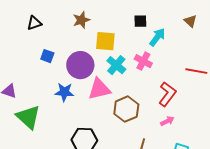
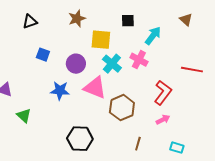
black square: (140, 21) -> (128, 21), moved
purple circle: (80, 65) -> (76, 64), size x0.7
pink triangle: (99, 89) -> (95, 88), turned 35
green triangle: (28, 117) -> (24, 116), size x0.6

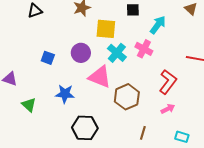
blue square: (43, 55) -> (48, 58), moved
blue star: (60, 91) -> (65, 94), moved

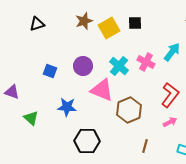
cyan arrow: (158, 25) -> (172, 52), moved
yellow square: (106, 29) -> (109, 28), moved, turned -35

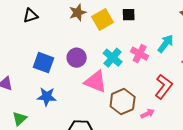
blue square: (50, 71) -> (44, 63), size x1.5
blue star: (67, 107) -> (47, 97), moved
green triangle: (31, 118) -> (20, 119), moved, turned 35
pink arrow: (170, 122) -> (148, 114), moved

